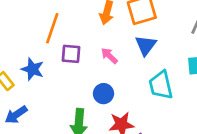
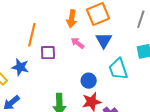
pink arrow: (109, 56) -> (78, 43), moved
blue circle: (104, 94) -> (89, 81), moved

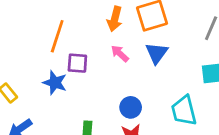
blue star: (20, 67) -> (55, 83), moved
cyan trapezoid: (118, 69) -> (184, 111), moved

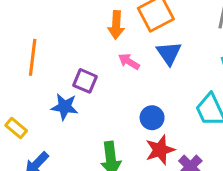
orange line: (57, 36) -> (33, 57), moved
purple square: (77, 63) -> (85, 81), turned 30

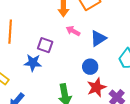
blue triangle: (169, 53) -> (98, 38), moved, turned 36

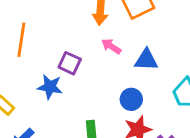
blue triangle: (98, 38) -> (146, 60), turned 30

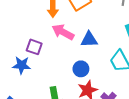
pink arrow: (111, 46) -> (63, 32), size x1.5

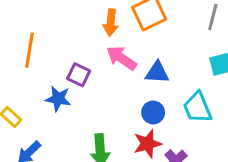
blue circle: (81, 69) -> (153, 112), moved

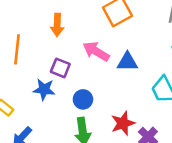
orange arrow: (111, 23) -> (57, 25), moved
blue circle: (153, 112) -> (83, 99), moved

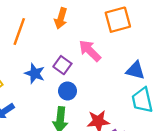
blue triangle: (127, 62) -> (135, 70), moved
purple square: (60, 68) -> (62, 65), moved

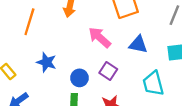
purple square: (62, 65) -> (108, 71), moved
blue triangle: (135, 70) -> (138, 44), moved

